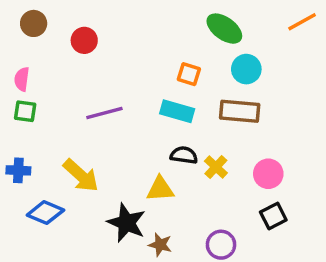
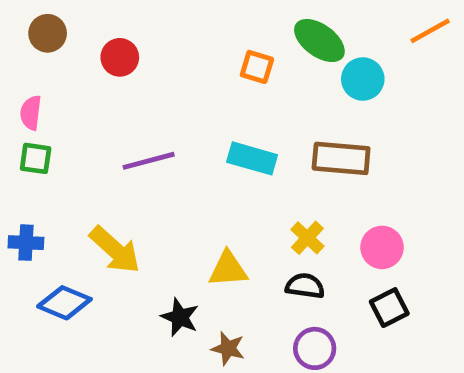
cyan circle: (246, 69) -> (363, 79), moved
orange square: (189, 74) -> (257, 67), moved
black semicircle: (184, 155) -> (305, 286), moved
black star: (126, 223) -> (180, 317), size x0.7

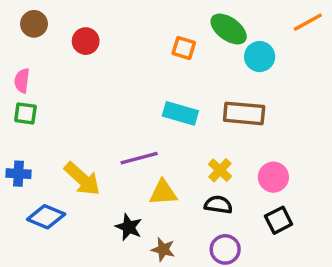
purple line: (149, 161) -> (139, 158), moved

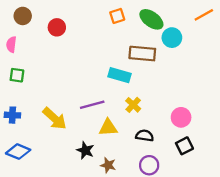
orange square: (184, 48) -> (117, 16), moved, turned -35
pink semicircle: (22, 81) -> (11, 44), moved
brown rectangle: (244, 113) -> (142, 54), moved
yellow cross: (220, 170) -> (133, 105), moved
blue diamond: (46, 217) -> (18, 152), moved

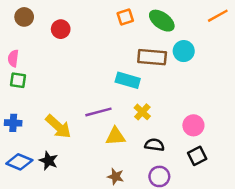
cyan circle: (172, 38) -> (184, 51), moved
pink semicircle: (11, 44) -> (13, 58), moved
black star: (85, 150) -> (49, 161), moved

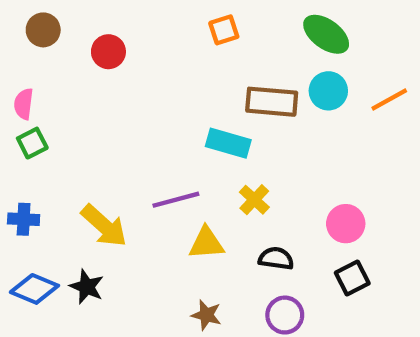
orange line: (218, 16) -> (389, 100), moved
green ellipse: (162, 21) -> (326, 34), moved
green square: (18, 80) -> (32, 143), turned -35

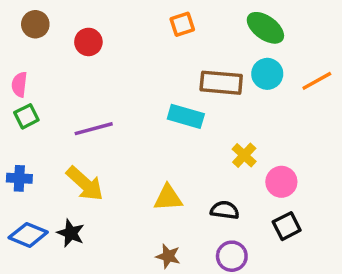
purple line: (176, 200) -> (94, 129), moved
yellow cross: (254, 200) -> (244, 155), moved

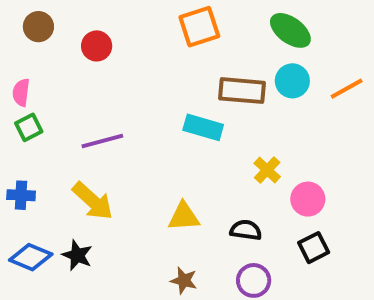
orange square: (182, 24) -> (199, 27), size x1.5

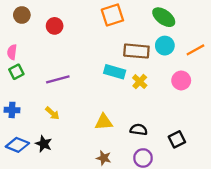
yellow cross: (267, 170) -> (140, 82), moved
pink circle: (308, 199) -> (181, 80), moved
yellow arrow: (93, 201) -> (52, 113), size x0.6

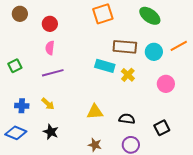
cyan circle: (165, 46) -> (154, 52), moved
pink semicircle: (12, 52) -> (50, 48), moved
pink circle: (181, 80) -> (166, 84), moved
blue cross: (12, 110) -> (22, 106), moved
black star: (44, 144) -> (51, 132), moved

